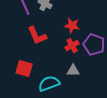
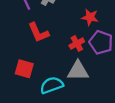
red star: (72, 26) -> (90, 17), moved
gray triangle: (73, 70) -> (78, 71), size x1.5

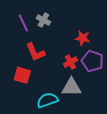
red square: (24, 69) -> (22, 75), moved

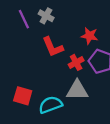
red L-shape: (35, 52) -> (53, 47), moved
red square: (22, 75) -> (23, 96), moved

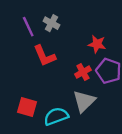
red L-shape: (53, 47) -> (44, 56), moved
gray triangle: (77, 90) -> (84, 101), turned -45

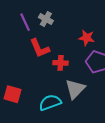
red cross: (83, 72) -> (61, 63), moved, turned 32
red square: (27, 107) -> (13, 94), moved

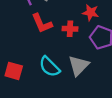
red cross: (61, 63) -> (70, 29), moved
cyan semicircle: (50, 102) -> (49, 67), moved, turned -115

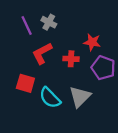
red L-shape: (42, 23) -> (42, 53), turned 85
red square: (14, 71) -> (25, 83), moved

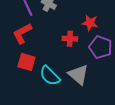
red L-shape: (42, 53) -> (22, 33), moved
gray triangle: (80, 97) -> (78, 75), turned -35

